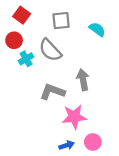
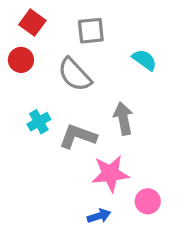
cyan semicircle: (97, 29) -> (144, 60), moved
cyan cross: (26, 59) -> (39, 122), moved
pink circle: (93, 142) -> (148, 201), moved

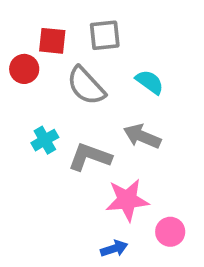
red square: (32, 23) -> (52, 41), moved, turned -30
cyan semicircle: (144, 60) -> (150, 82), moved
gray arrow: (123, 118) -> (142, 136), turned -56

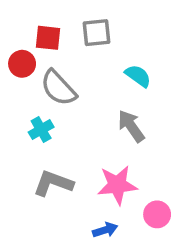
gray semicircle: (86, 86) -> (58, 88), moved
gray arrow: (142, 136) -> (131, 126), turned 32
gray L-shape: (90, 157) -> (53, 183), moved

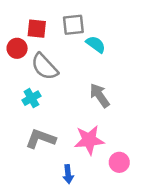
cyan semicircle: (138, 76) -> (96, 44), moved
blue arrow: (105, 230) -> (68, 174), moved, turned 102

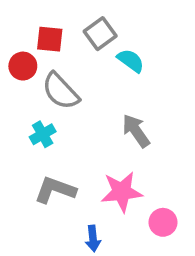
gray square: (73, 25) -> (100, 34), turned -30

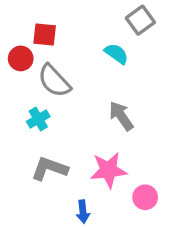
gray square: (100, 34) -> (140, 20), moved

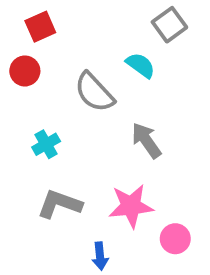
red square: (45, 35) -> (40, 27), moved, turned -30
gray semicircle: (54, 81) -> (94, 92), moved

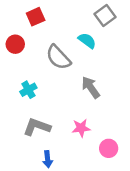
red square: (40, 27) -> (36, 17), moved
pink star: (131, 206) -> (81, 128), size x0.7
blue arrow: (100, 256) -> (48, 159), moved

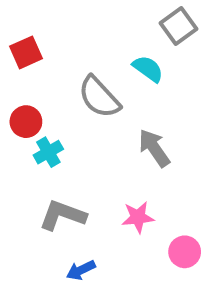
red square: (36, 17) -> (26, 52), moved
red circle: (15, 44) -> (26, 122), moved
blue arrow: (48, 159) -> (81, 270), turned 70

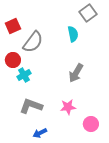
cyan semicircle: (148, 69) -> (73, 34), turned 42
gray semicircle: (99, 97) -> (33, 42), moved, turned -100
gray arrow: (154, 148) -> (76, 73), turned -114

